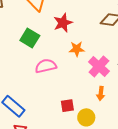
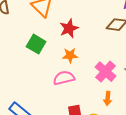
orange star: (77, 49) -> (70, 55), moved
pink semicircle: (46, 66) -> (64, 78), moved

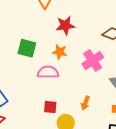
green square: (36, 44) -> (27, 48), moved, turned -30
pink cross: (105, 72) -> (93, 61), moved

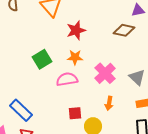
green square: (27, 48) -> (42, 59), turned -36
pink cross: (93, 61) -> (105, 73), moved

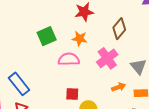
brown diamond: (124, 30) -> (119, 29), moved, turned -70
orange arrow: (109, 103) -> (119, 87), moved, turned -128

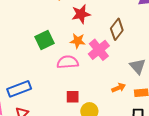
pink cross: (107, 58) -> (99, 50), moved
blue rectangle: (19, 84) -> (19, 89), turned -70

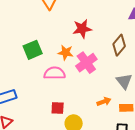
red star: (81, 14) -> (82, 29), moved
brown diamond: (117, 29) -> (119, 45), moved

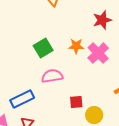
red star: (82, 29) -> (102, 20), moved
pink semicircle: (55, 73) -> (52, 76), moved

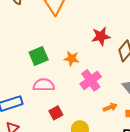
pink cross: (98, 53) -> (91, 80), moved
red square: (76, 102) -> (56, 113), moved, turned -32

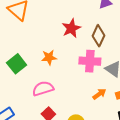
pink cross: (91, 80) -> (90, 61), moved, turned -35
pink semicircle: (44, 85) -> (43, 89), moved

